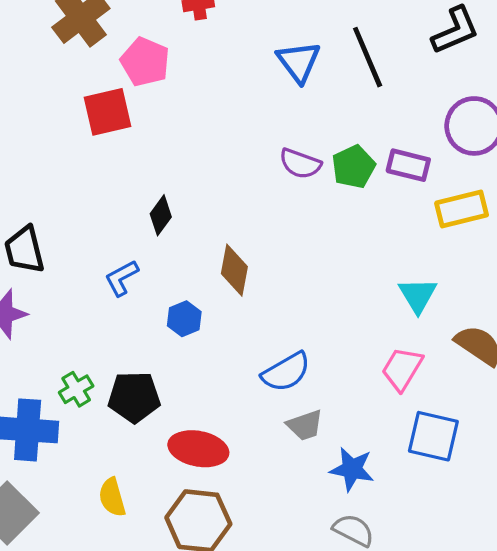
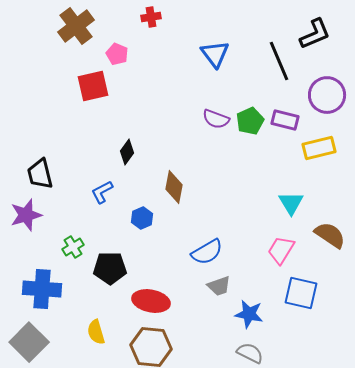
black line: (368, 57) -> (279, 61), moved
pink pentagon: (145, 62) -> (117, 54), size x0.7
green cross: (76, 389) -> (73, 247), moved

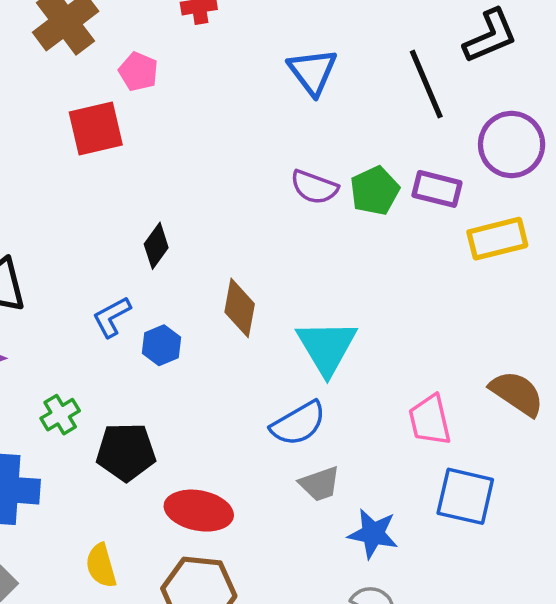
cyan triangle: (291, 203) -> (327, 347), moved, size x1.4
blue hexagon: (142, 218) -> (161, 345), moved
pink trapezoid: (281, 250) -> (430, 420), turned -44

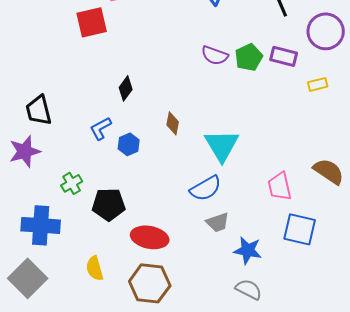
yellow rectangle: (497, 239) -> (318, 84), size x0.6
brown diamond: (240, 308) -> (173, 123), size x0.7

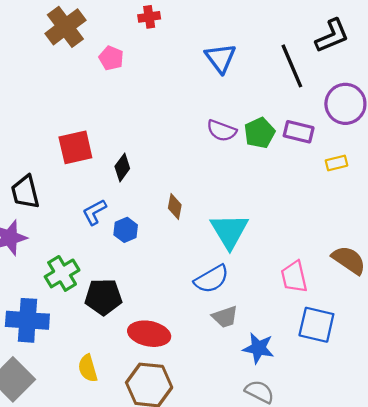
red square: (92, 22) -> (75, 147), moved
green cross: (72, 183) -> (62, 273), size x1.4

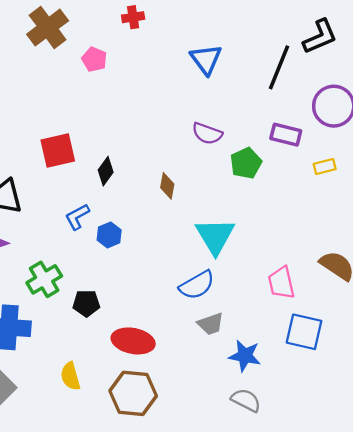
black line: (292, 66) -> (279, 67), turned 45
green pentagon: (260, 133) -> (246, 163), moved
brown diamond: (175, 206) -> (167, 186), moved
black pentagon: (103, 297) -> (86, 303), size x0.7

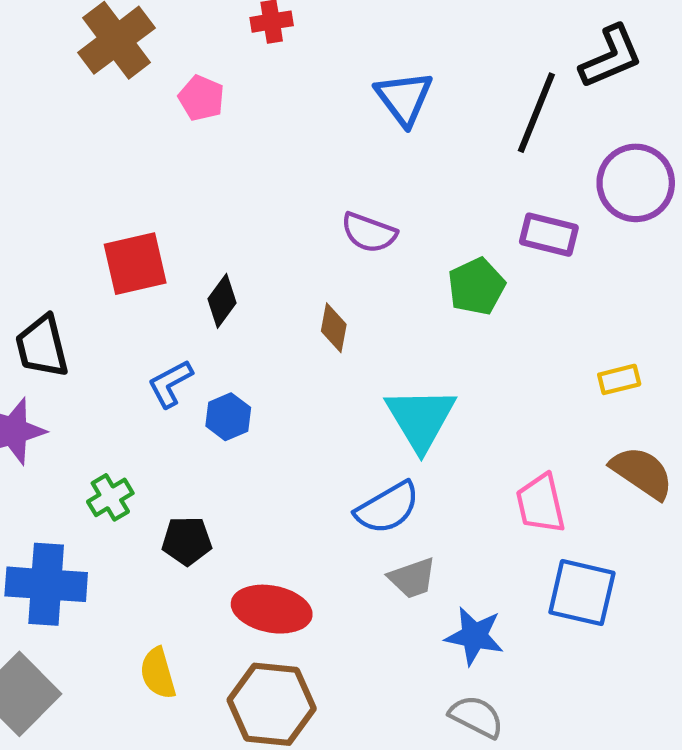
purple semicircle: (207, 133) -> (369, 233), moved
yellow rectangle: (325, 167) -> (619, 379), moved
green cross: (44, 279) -> (110, 497), size x0.7

